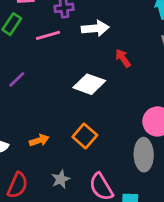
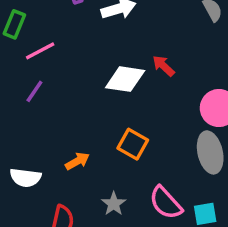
pink line: (48, 35) -> (40, 51), moved
red arrow: (123, 58) -> (163, 66), moved

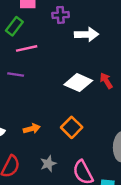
purple line: (34, 91) -> (16, 75), turned 49

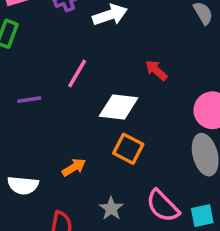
pink line: (27, 48) -> (77, 73), moved, turned -30
white diamond: (78, 83) -> (119, 107), moved

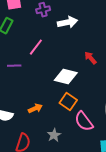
pink line: (77, 73) -> (36, 47), moved
pink semicircle: (163, 206) -> (84, 121), moved

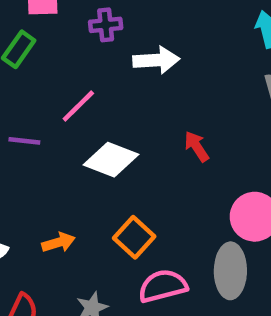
white diamond: (66, 77) -> (111, 160), moved
pink semicircle: (84, 121) -> (163, 286), turned 105

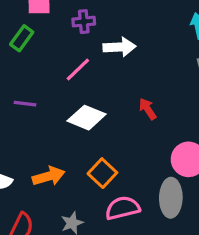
pink line: (78, 106) -> (78, 69), moved
orange arrow: (58, 242) -> (49, 176), size x1.4

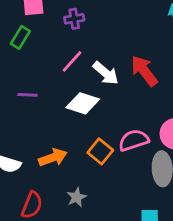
white arrow: (120, 47) -> (106, 73), moved, turned 48
red arrow: (148, 109) -> (144, 71), moved, size x1.6
pink semicircle: (123, 208) -> (134, 140), moved

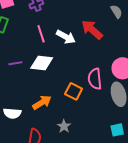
pink line: (72, 61) -> (41, 34), turned -48
white diamond: (83, 103) -> (42, 63), moved
pink semicircle: (134, 140) -> (95, 79), turned -65

